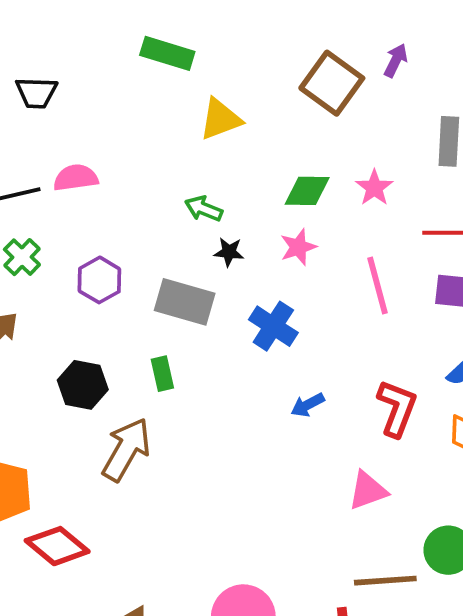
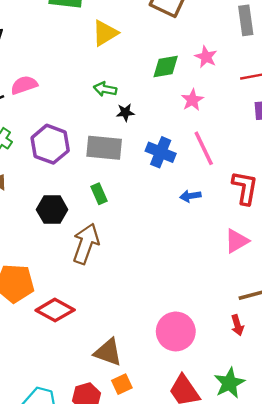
pink star: (298, 247) -> (192, 100), moved
purple hexagon: (99, 280) -> (50, 144), size x1.4
pink line: (378, 285) -> (204, 148), moved
blue arrow: (308, 405) -> (190, 196), turned 30

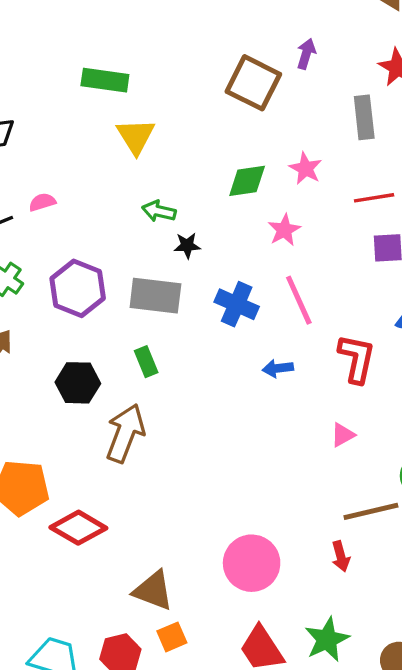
yellow triangle: (105, 33) -> (136, 136), moved, turned -32
pink semicircle: (24, 85) -> (42, 202), size x0.7
pink triangle: (237, 241) -> (343, 435), size x0.7

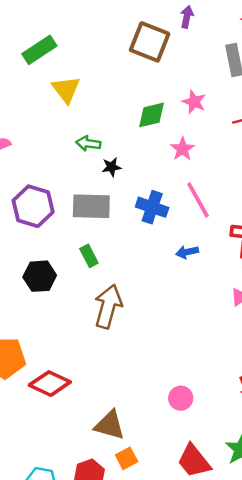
green rectangle: (105, 80) -> (39, 50), turned -36
brown arrow: (125, 433) -> (108, 306), moved
pink circle: (252, 563) -> (181, 398), size x0.6

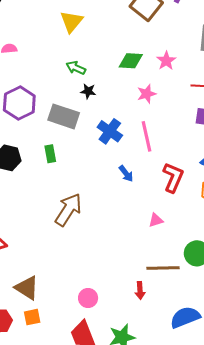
blue arrow: (187, 252) -> (126, 174), turned -132
brown arrow: (108, 306) -> (68, 210), moved
pink circle: (181, 398) -> (88, 298), moved

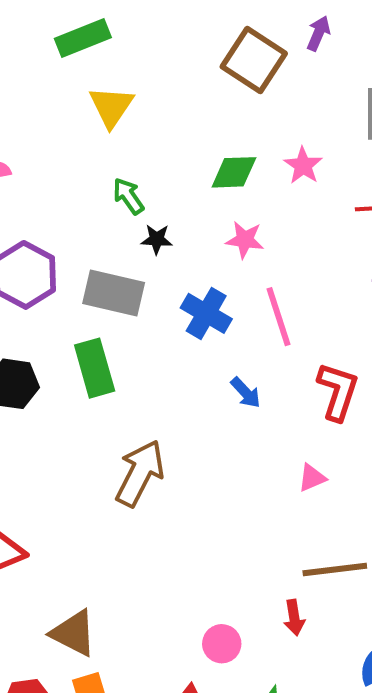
green arrow: (76, 68) -> (128, 196), turned 36
pink star: (147, 94) -> (245, 240), moved, turned 30
green rectangle: (50, 154) -> (95, 368), size x1.6
pink circle: (88, 298) -> (222, 644), moved

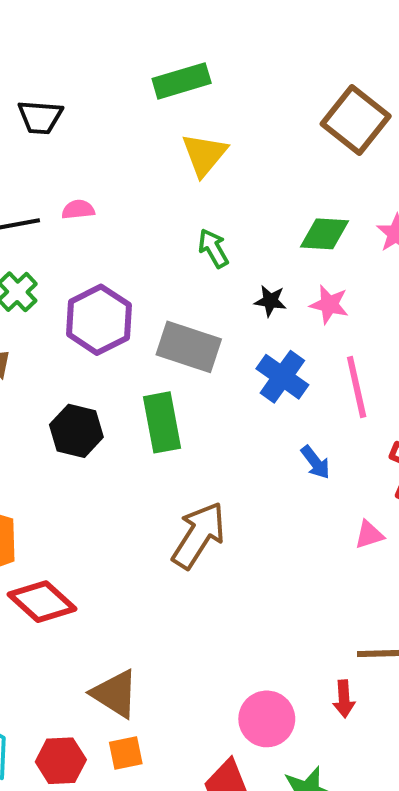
black star: (157, 239) -> (270, 301), moved
pink triangle: (312, 478) -> (369, 535), moved
pink circle: (222, 644) -> (267, 719), size x1.4

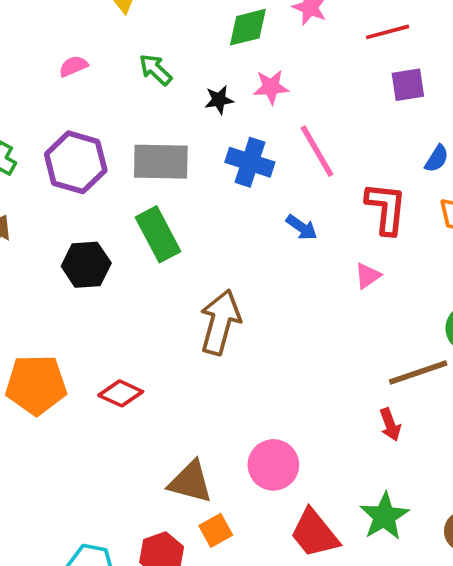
pink semicircle: (78, 210) -> (73, 66), moved
red diamond: (42, 602) -> (121, 393), moved, size x0.7
pink circle: (267, 719) -> (273, 465), moved

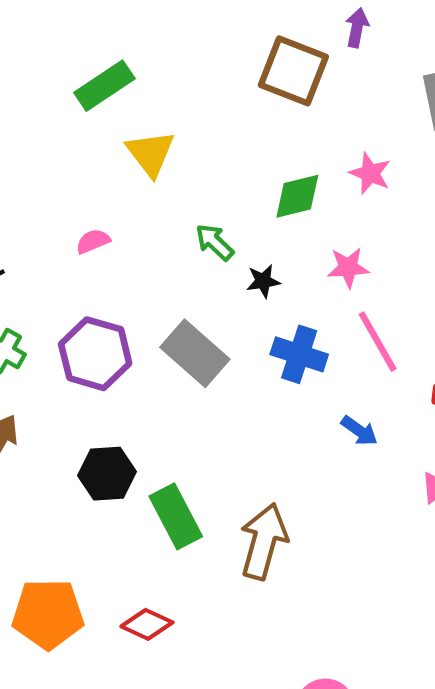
green arrow: (155, 70) -> (215, 242), moved
pink star: (271, 87) -> (348, 267), moved
gray rectangle: (161, 162) -> (195, 353), turned 40
green rectangle: (158, 234) -> (176, 516), moved

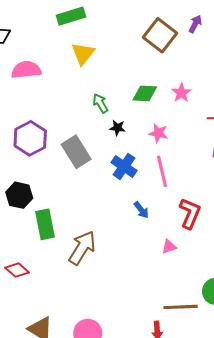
pink semicircle: (93, 241) -> (26, 70), moved, size x1.8

